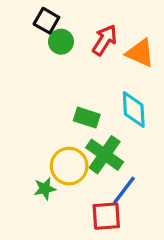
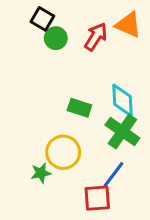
orange triangle: (140, 53) -> (128, 25), moved
green cross: (105, 155) -> (122, 131), moved

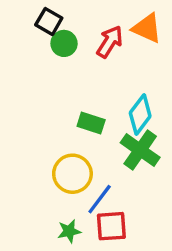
cyan diamond: (122, 100) -> (140, 115), turned 40
green star: (41, 173) -> (69, 231), moved
blue line: (114, 174) -> (100, 199), moved

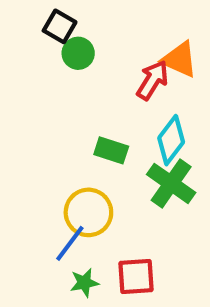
orange triangle: (147, 28) -> (179, 59), moved
red arrow: (110, 42) -> (153, 80), moved
blue line: (100, 199) -> (70, 243), moved

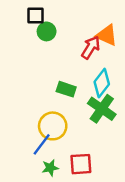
black square: (60, 26) -> (35, 15), turned -30

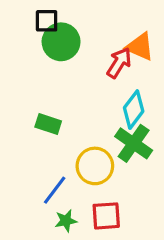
green circle: (47, 31) -> (61, 42), size x1.5
green rectangle: (66, 89) -> (48, 124), moved
yellow circle: (53, 126) -> (95, 166), moved

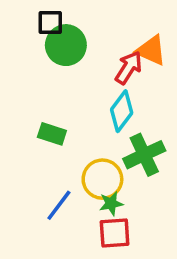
cyan diamond: (134, 110) -> (122, 111), moved
green cross: (134, 143) -> (144, 155), turned 30
green star: (66, 221) -> (111, 203), moved

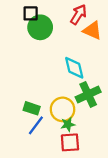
red arrow: (129, 68) -> (79, 15), moved
cyan diamond: (122, 111) -> (74, 68), turned -50
green rectangle: (52, 134) -> (32, 108), moved

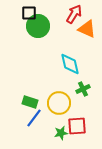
green cross: (88, 94) -> (83, 89), size x0.6
green star: (68, 124) -> (61, 133), moved
red square: (70, 142) -> (77, 126), moved

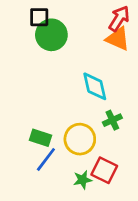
red arrow: (74, 14) -> (119, 19), moved
red square: (77, 126) -> (104, 170), turned 30

